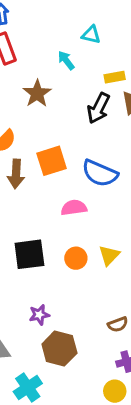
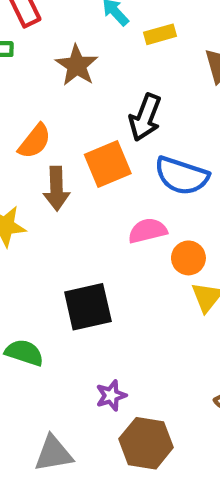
yellow rectangle: (115, 77) -> (160, 34), moved
black arrow: (99, 108) -> (145, 117), moved
orange circle: (76, 258) -> (188, 258), moved

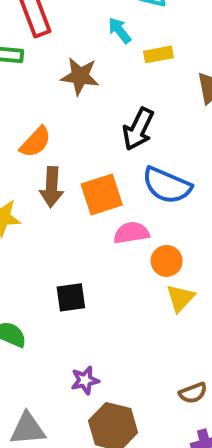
brown star: (77, 65) -> (80, 76), turned -30
orange square: (108, 164) -> (102, 194), moved
black square: (88, 307) -> (71, 297), size x0.7

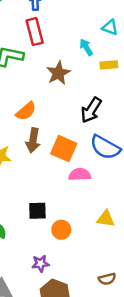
brown star: (80, 76) -> (58, 73), turned 30
orange square: (102, 194) -> (64, 149), turned 35
orange circle: (167, 261) -> (61, 230), moved
yellow triangle: (180, 298) -> (106, 219), turned 48

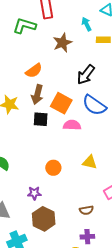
black square: (37, 211) -> (41, 119), moved

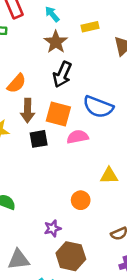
cyan arrow: (86, 24) -> (52, 14), moved
brown star: (62, 43) -> (56, 42), moved
black arrow: (86, 75) -> (62, 74), moved
orange circle: (53, 168) -> (81, 200), moved

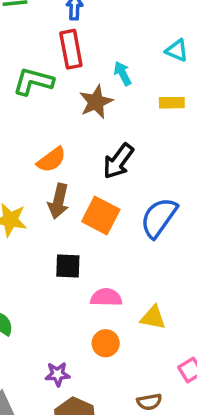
brown star: (56, 42) -> (96, 102), moved
blue semicircle: (98, 107) -> (159, 218), turned 92
pink semicircle: (78, 137) -> (106, 297), moved
black square: (39, 139) -> (68, 266), moved

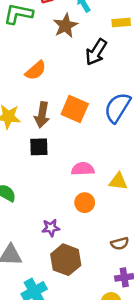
black arrow: (118, 161) -> (96, 52), moved
brown arrow: (58, 201) -> (42, 115), moved
black square: (68, 266) -> (39, 147), moved

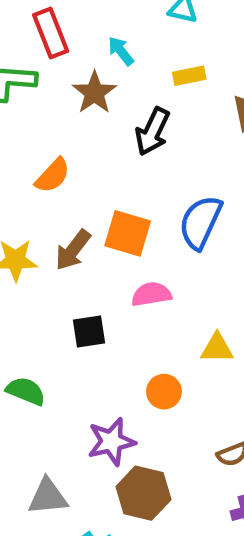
brown arrow: (42, 115) -> (73, 250), turned 35
black square: (39, 147) -> (89, 332), moved
pink semicircle: (83, 169) -> (151, 294), moved
purple star: (51, 228) -> (111, 442), size x1.5

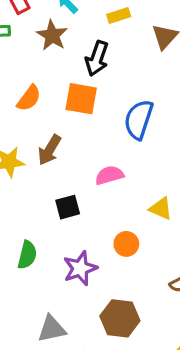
orange square: (128, 233) -> (81, 99), moved
yellow triangle: (217, 348) -> (161, 209), turned 30
green semicircle: (26, 391) -> (27, 255), turned 88
purple star: (111, 442) -> (80, 268), moved

